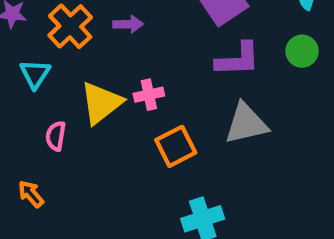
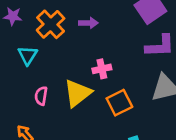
yellow triangle: (101, 103) -> (78, 93), moved

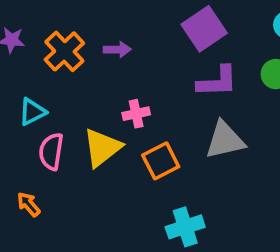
cyan triangle: (28, 55) -> (32, 112), moved, turned 30
pink semicircle: (41, 96) -> (51, 151), size x1.4

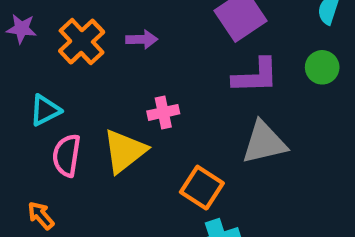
orange square: (161, 161) -> (202, 188), moved, turned -30

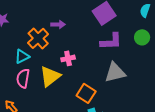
orange cross: (82, 42) -> (38, 38), moved
cyan triangle: (45, 110) -> (22, 56), moved

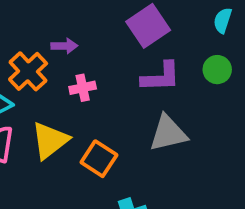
pink cross: (68, 58) -> (83, 88), moved
orange square: (86, 93) -> (99, 159), moved

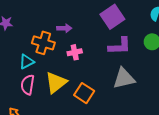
orange cross: (28, 71) -> (43, 43), turned -30

